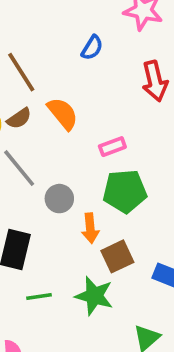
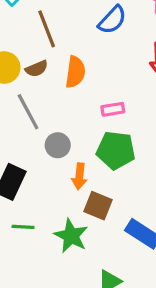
blue semicircle: (92, 48) -> (112, 20), size x1.4
orange semicircle: (63, 114) -> (75, 72), turned 36
brown square: (117, 256) -> (98, 206), turned 36

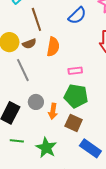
gray circle: (58, 145) -> (36, 102), moved
brown square: (98, 206) -> (74, 123), moved

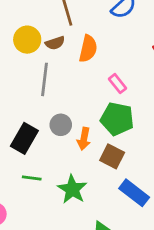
gray line: (23, 70) -> (44, 79), turned 30
pink rectangle: (75, 71) -> (118, 84), turned 56

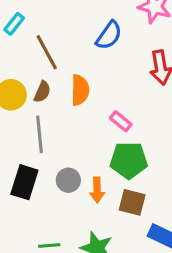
brown semicircle: (55, 43) -> (42, 92), turned -36
black rectangle: (24, 138) -> (24, 182), moved

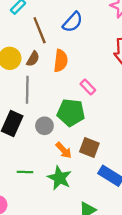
blue semicircle: (109, 35) -> (73, 22), moved
green pentagon: (129, 160) -> (71, 113), moved
orange arrow: (97, 190) -> (64, 150), moved, turned -48

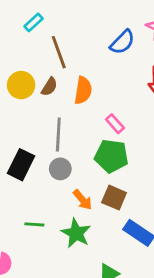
blue semicircle: (73, 22) -> (122, 42), moved
gray line: (27, 90) -> (58, 135), moved
green pentagon: (71, 113) -> (111, 156), moved

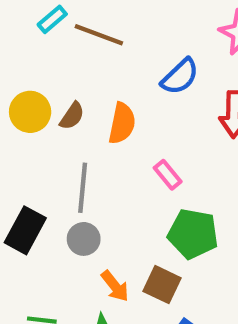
blue semicircle: (122, 42) -> (180, 77), moved
brown line: (59, 52) -> (99, 35), moved, turned -52
green pentagon: (111, 156) -> (193, 234), moved

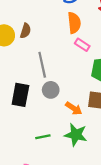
orange semicircle: (122, 123) -> (74, 23), moved

